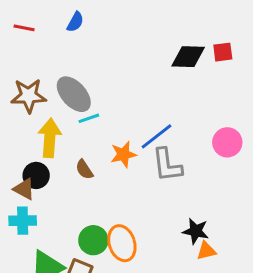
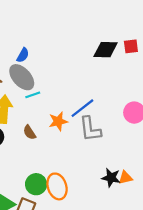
blue semicircle: (75, 22) -> (23, 55), moved
orange triangle: (206, 251) -> (125, 178), moved

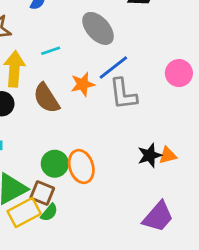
gray ellipse: (22, 77) -> (98, 28), moved
brown semicircle: (29, 132) -> (46, 98), size x1.6
black star: (111, 178) -> (150, 155), turned -30

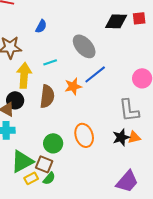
gray L-shape: (123, 94) -> (129, 110), moved
brown semicircle: (46, 98) -> (47, 96), turned -140
orange ellipse: (81, 167) -> (84, 135), moved
yellow rectangle: (24, 213) -> (31, 178), size x0.6

